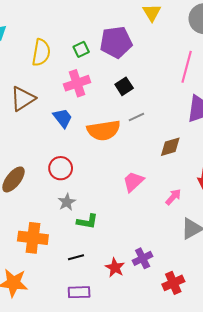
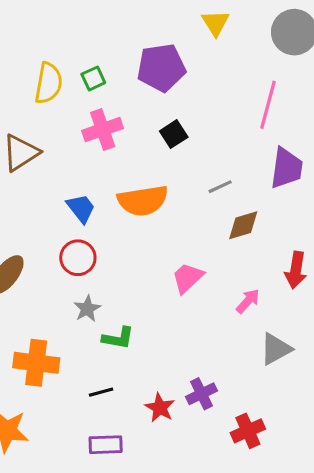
green square: (81, 49) -> (93, 78), moved
gray line: (136, 117) -> (220, 187), moved
blue trapezoid: (63, 118) -> (81, 208), moved

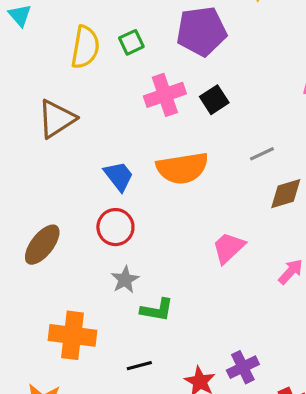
pink cross: (103, 129) -> (165, 95), moved

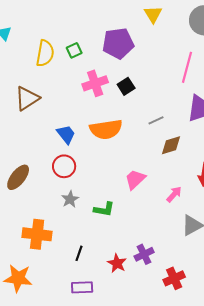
green L-shape: (157, 310) -> (104, 209), moved
black line: (139, 366) -> (79, 253), turned -56

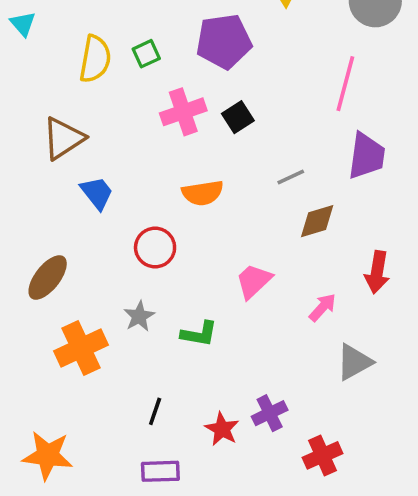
orange semicircle: (106, 129) -> (203, 193), size x0.7
blue trapezoid: (66, 134) -> (97, 193), moved
red circle: (64, 166) -> (155, 248), moved
orange cross: (37, 234) -> (81, 348), moved, turned -32

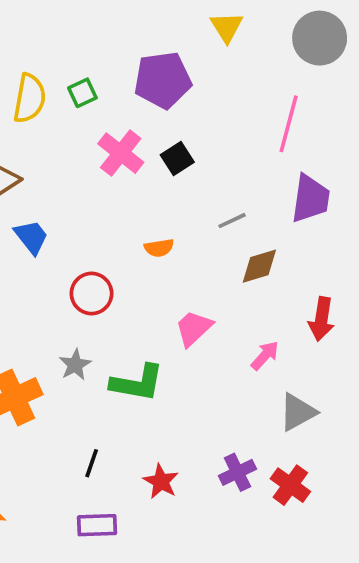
pink cross: (183, 112) -> (121, 153), turned -33
orange semicircle: (203, 193) -> (159, 248), moved, size x0.7
green L-shape: (199, 334) -> (137, 383), size x1.4
purple cross: (270, 413) -> (238, 472), moved
red cross: (322, 455) -> (290, 485), moved, turned -30

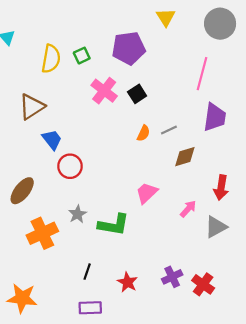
orange semicircle: (159, 248) -> (143, 133), moved, turned -56
red circle: (92, 294) -> (70, 166), moved
gray triangle: (298, 412) -> (216, 227), moved

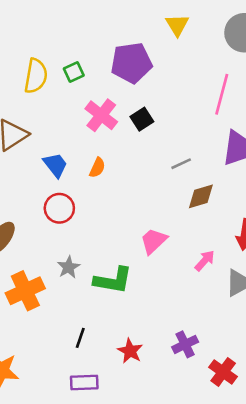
orange semicircle: (143, 133) -> (97, 168), moved
blue trapezoid: (52, 140) -> (55, 165), moved
red cross: (203, 284) -> (223, 372), moved

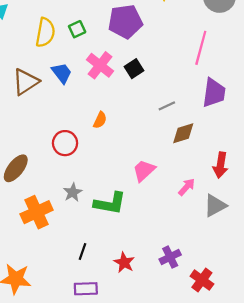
blue trapezoid: (55, 165) -> (62, 73), moved
orange semicircle: (97, 168) -> (100, 120), moved

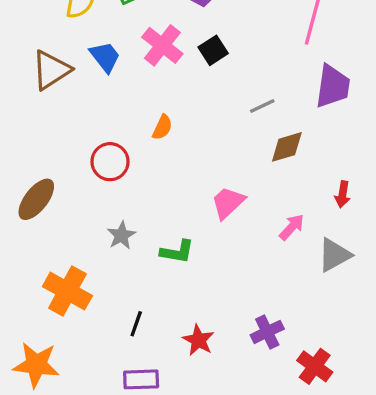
red arrow: (221, 165) -> (343, 194), size x0.7
green L-shape: (110, 203) -> (177, 252), size x0.7
orange cross: (37, 212) -> (67, 291), moved, turned -36

